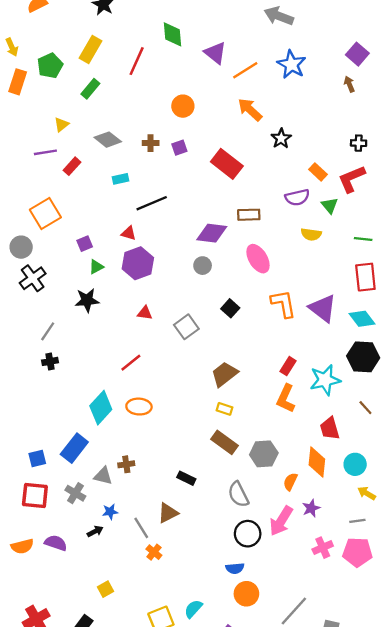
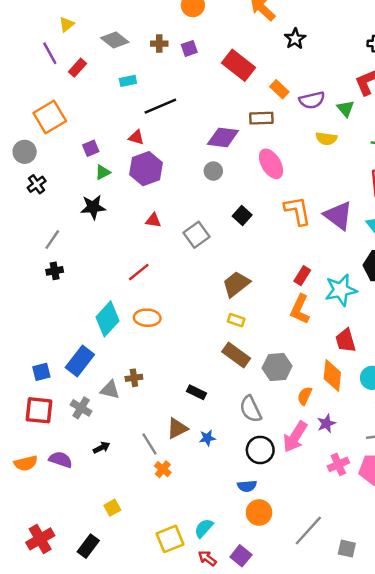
purple line: (45, 152) -> (50, 53), turned 70
orange rectangle: (318, 172) -> (279, 89), moved
black cross: (33, 278) -> (37, 184), size x0.7
blue star: (110, 512) -> (207, 438), moved

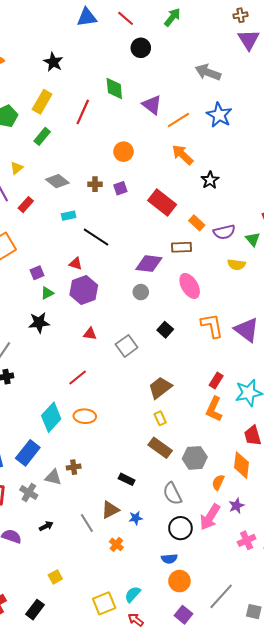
black line: (160, 106) -> (96, 237), turned 56
yellow rectangle: (236, 320) -> (160, 418), turned 48
orange cross: (163, 469) -> (116, 544), moved
purple square: (241, 556) -> (184, 615), moved

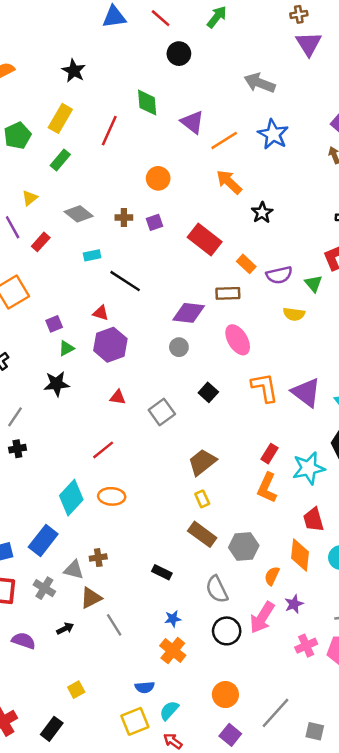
brown triangle: (110, 510) -> (91, 598), moved
orange cross: (116, 544) -> (173, 651), moved, size x1.5
blue semicircle: (169, 559) -> (145, 687), moved

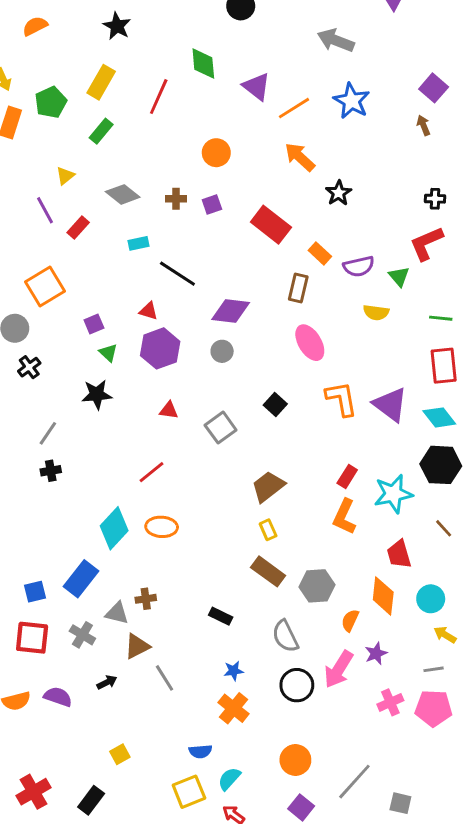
brown rectangle: (228, 293) -> (298, 288), turned -75
purple diamond: (189, 313) -> (231, 311), moved
gray circle: (179, 347) -> (222, 351), moved
green triangle: (66, 348) -> (108, 353), turned -49

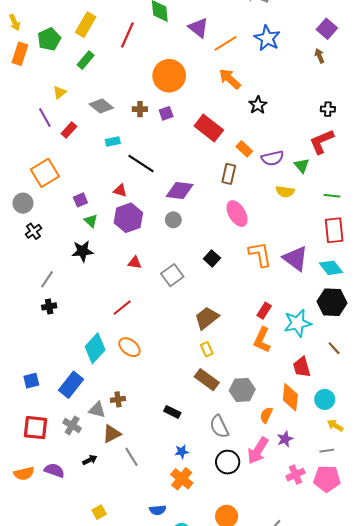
orange circle: (216, 153) -> (169, 76), size x1.6
orange ellipse: (162, 527) -> (129, 347), turned 35
blue square: (35, 592) -> (31, 381), moved

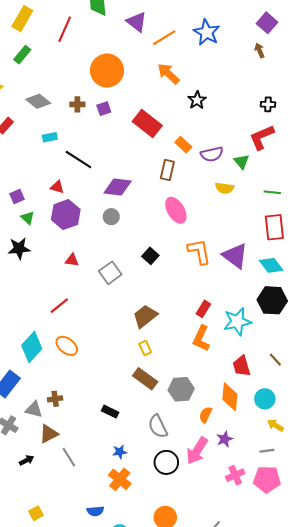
brown line: (334, 348) -> (275, 360), moved

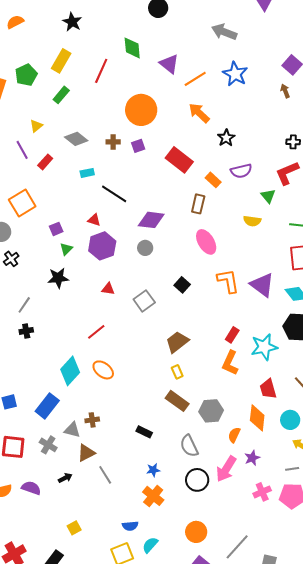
purple semicircle: (212, 154) -> (241, 171), moved
green triangle: (28, 218) -> (66, 249), turned 32

